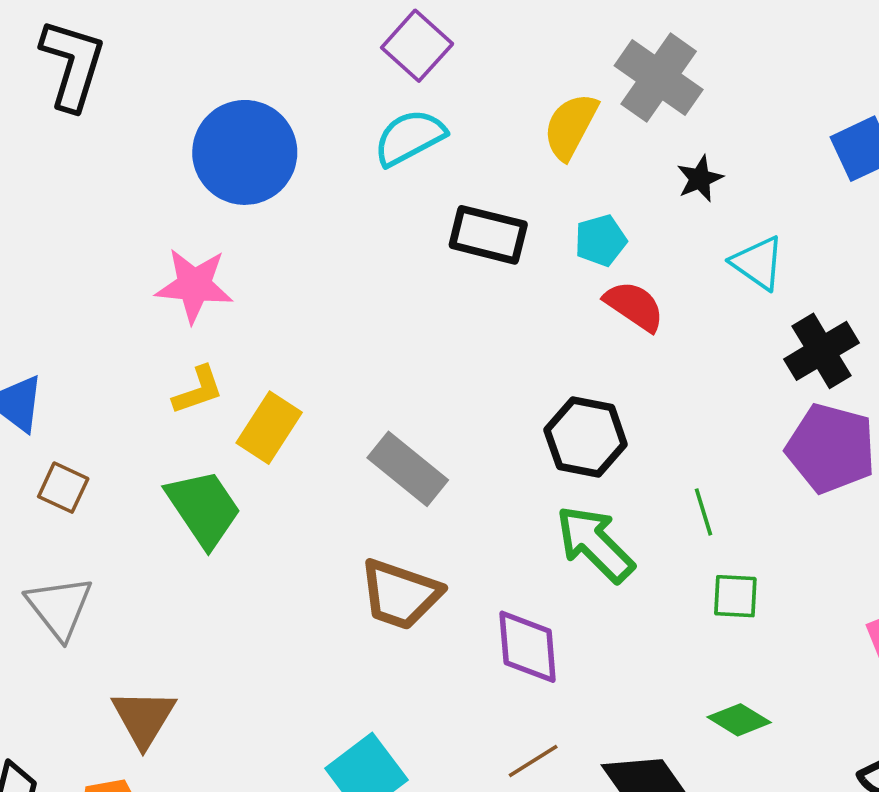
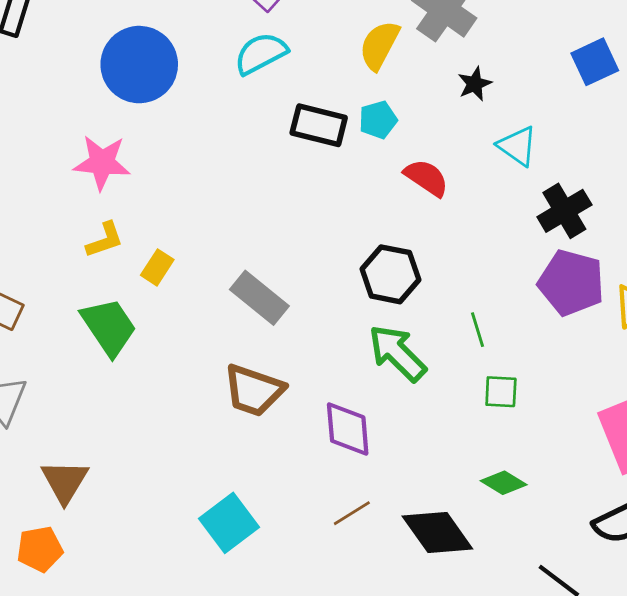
cyan pentagon: (601, 240) -> (378, 120), moved
yellow rectangle: (269, 428) -> (157, 267), size x0.7

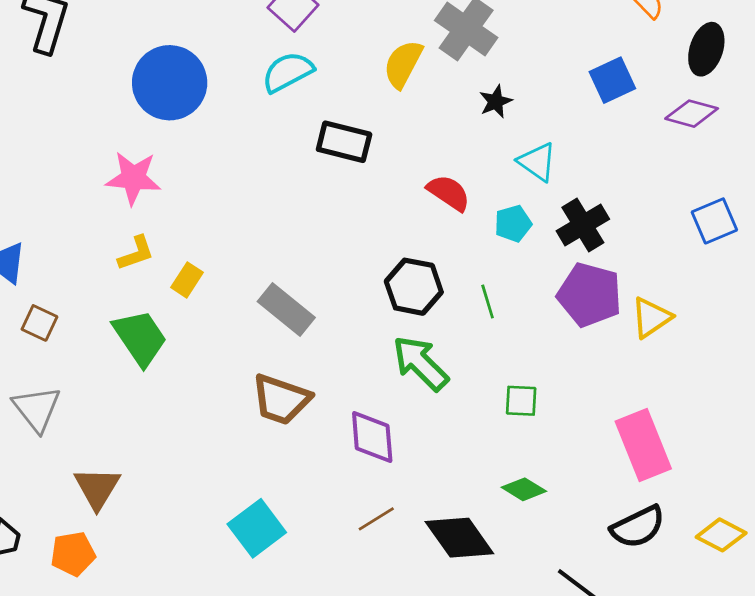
cyan pentagon: (378, 120) -> (513, 224), moved
green line: (477, 330) -> (488, 301), moved

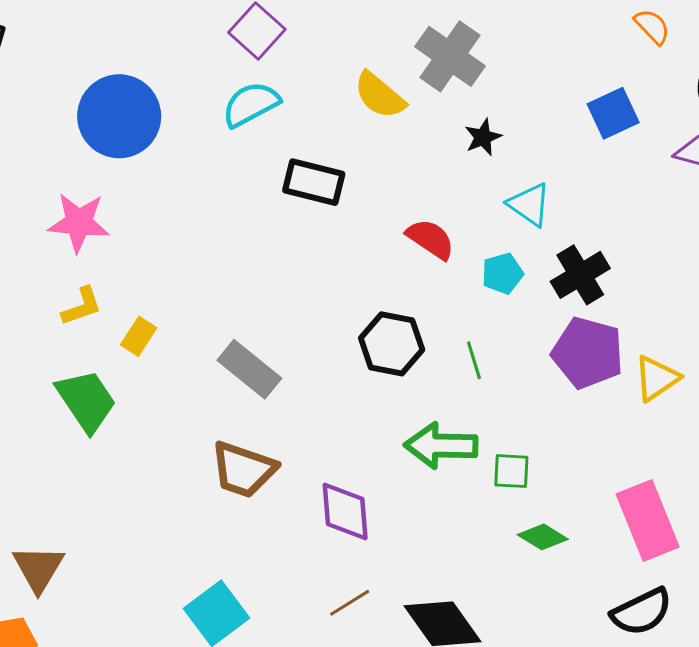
yellow semicircle: (403, 64) -> (380, 95), turned -78
green arrow: (421, 363) -> (441, 446), moved, turned -44
green diamond: (524, 489) -> (543, 537), moved

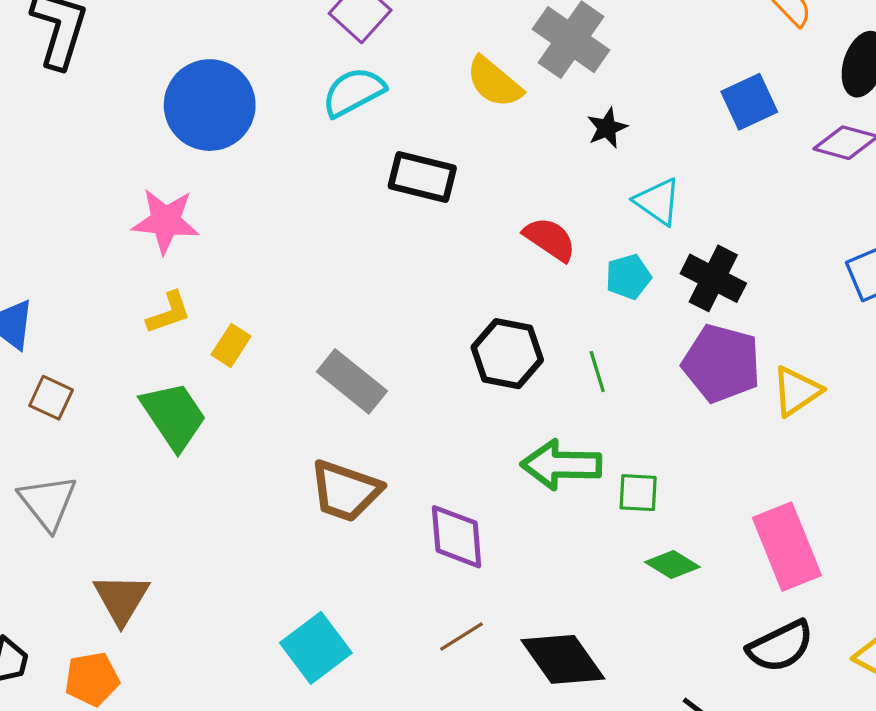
black cross: (580, 275) -> (713, 278), turned -32

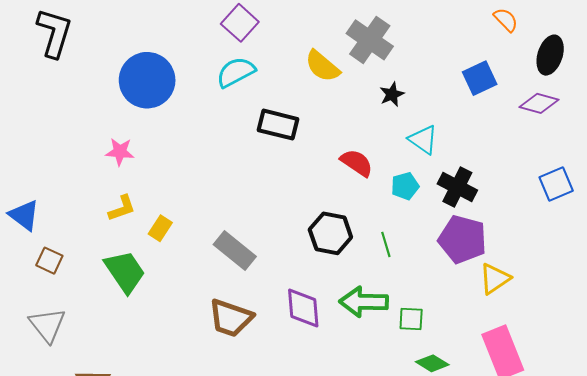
pink star: (166, 221) -> (120, 152), size x0.7
yellow triangle: (797, 391) -> (495, 279), moved
purple diamond: (457, 537) -> (303, 308), moved

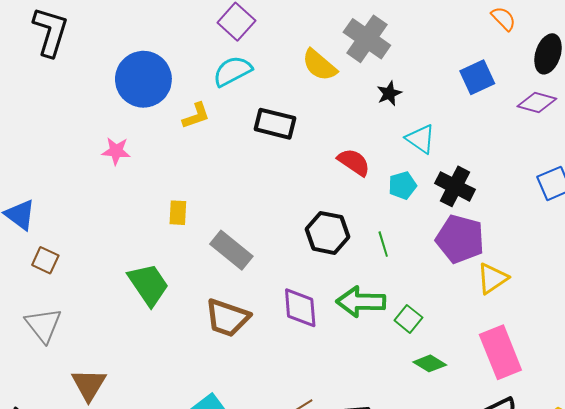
yellow L-shape: (122, 208) -> (196, 116), moved
yellow rectangle: (160, 228) -> (178, 213), moved, turned -30
green trapezoid: (125, 272) -> (148, 285), moved
green square: (411, 319) -> (408, 319), turned 36

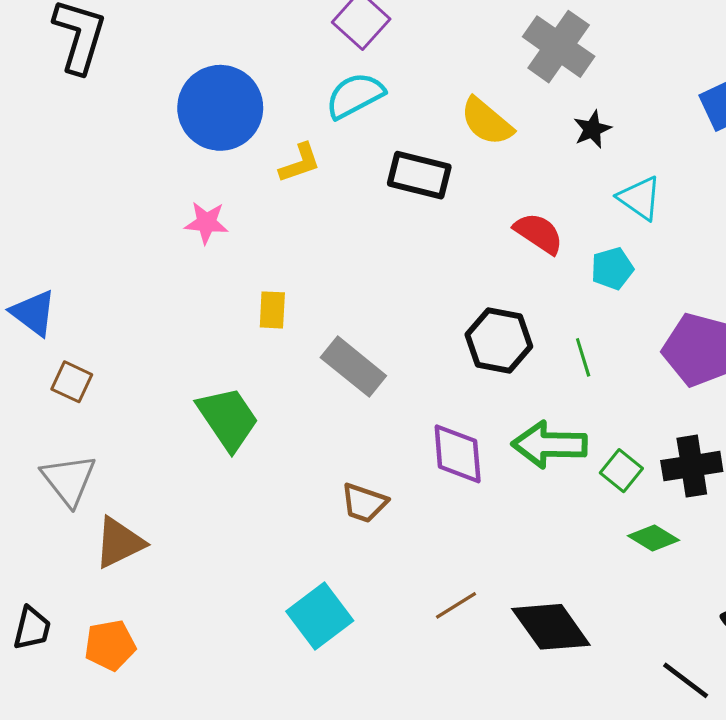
yellow semicircle: (319, 65) -> (487, 122), moved
pink star: (116, 151) -> (206, 223), moved
black cross: (455, 186) -> (692, 466), moved, turned -36
brown trapezoid: (227, 318) -> (364, 503), moved, size x0.7
brown triangle: (89, 385) -> (119, 543), moved, turned 33

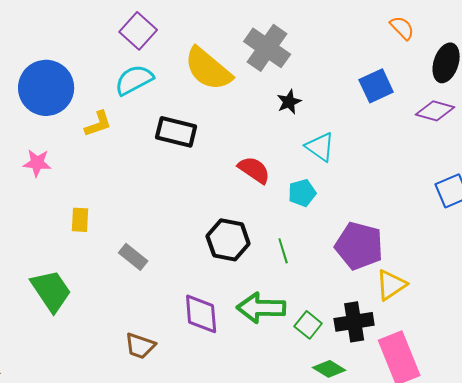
yellow semicircle: (487, 122) -> (208, 69), moved, size x1.4
gray rectangle: (353, 367) -> (133, 257), size x0.7

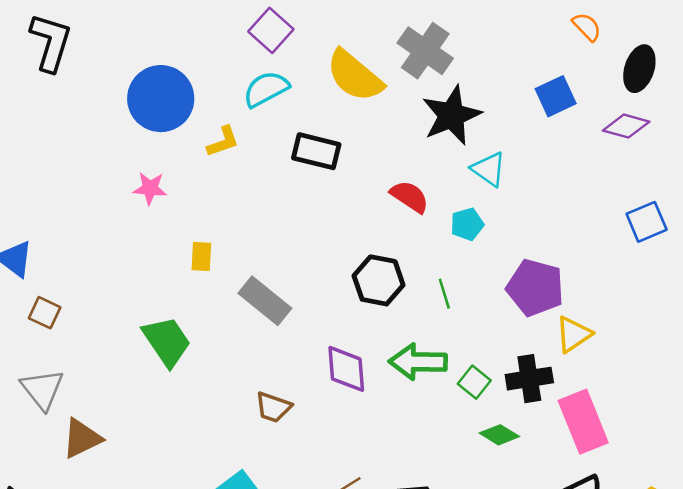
black star: (289, 102) -> (452, 115), size x2.0
gray rectangle: (133, 257) -> (265, 301), size x1.5

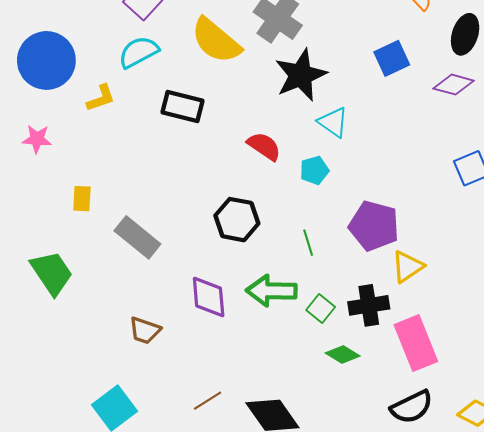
green line: (444, 294) -> (308, 243), moved

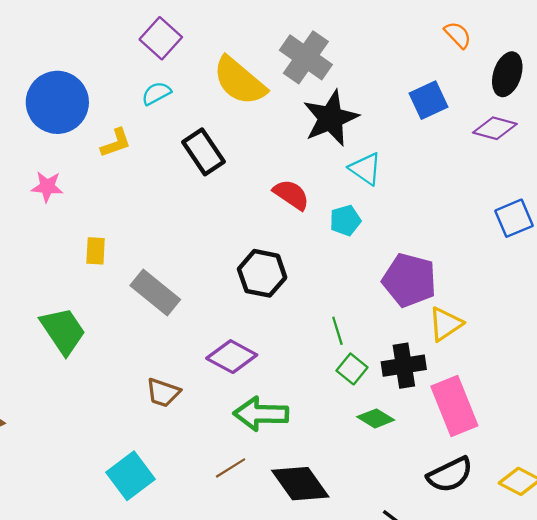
cyan semicircle: (139, 52) -> (156, 93), size x0.7
black rectangle: (182, 107) -> (204, 152), turned 42
green line: (308, 243) -> (337, 331), moved
green arrow: (271, 291) -> (261, 414), moved
purple diamond: (209, 297) -> (232, 357), turned -57

